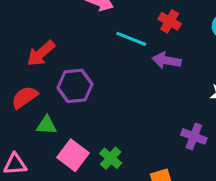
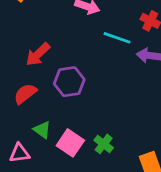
green triangle: (47, 125) -> (42, 130), moved, turned 36

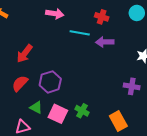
purple hexagon: (69, 82) -> (50, 82), moved

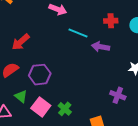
red cross: (102, 17) -> (111, 21), moved, turned -32

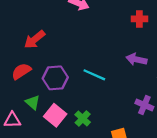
cyan line: (78, 33) -> (94, 75), moved
purple arrow: (101, 47) -> (136, 59), moved

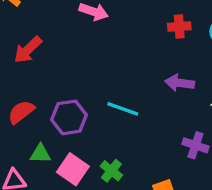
red arrow: (35, 40) -> (28, 50), moved
green triangle: (33, 102) -> (40, 154), turned -35

